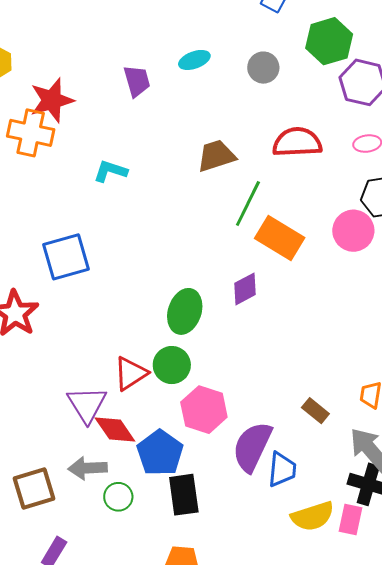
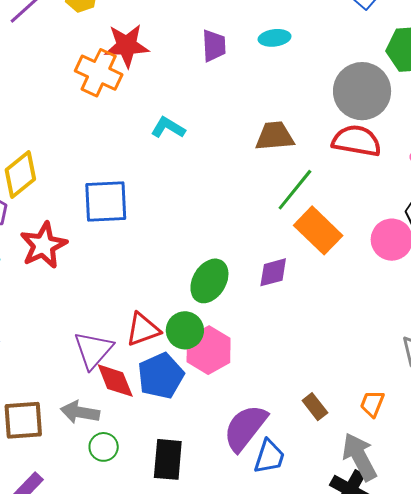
gray circle: (263, 68) -> (362, 91), moved, size x1.8
pink hexagon: (204, 410) -> (209, 350), moved
blue pentagon: (160, 453) -> (161, 376), moved

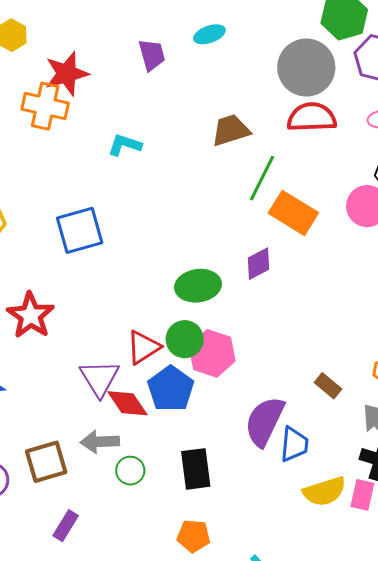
red star: (43, 245) -> (31, 315), moved
green ellipse: (209, 281) -> (198, 286), turned 63

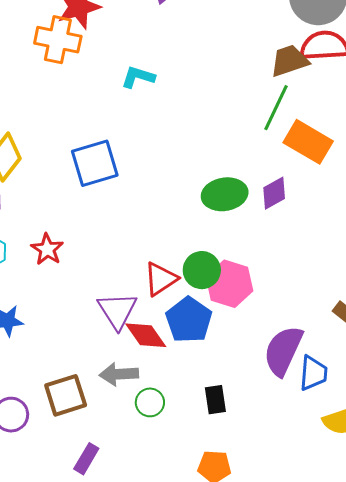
brown trapezoid: (231, 130) -> (289, 61), moved
green ellipse: (198, 286) -> (225, 194), moved
red star: (31, 315) -> (47, 249), size x0.7
black rectangle: (196, 469) -> (215, 400), size x0.7

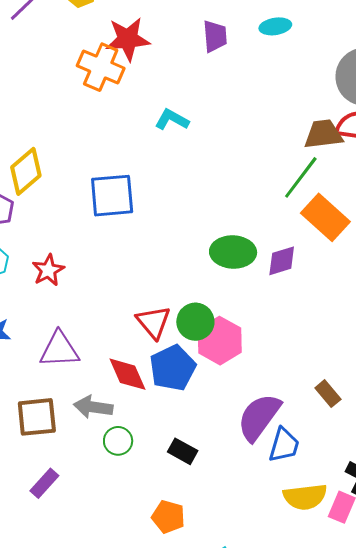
red triangle: (161, 279) -> (153, 322), turned -48
purple triangle: (117, 311) -> (59, 350), moved, turned 48
black rectangle: (215, 400) -> (183, 451), turned -64

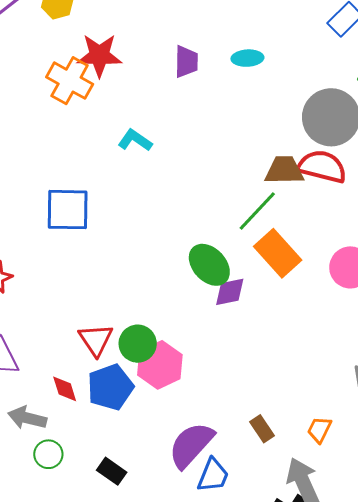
green ellipse: (233, 252) -> (209, 265), moved, turned 39
red diamond: (127, 374) -> (65, 389), size x0.7

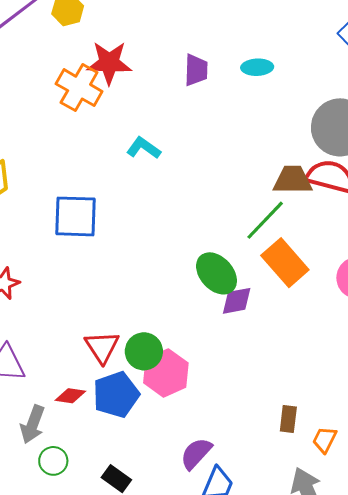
red diamond: (65, 389) -> (70, 396), turned -64
gray arrow: (27, 418) -> (33, 424), turned -84
brown rectangle: (262, 429) -> (288, 419), moved, turned 40
purple semicircle: (191, 445) -> (196, 453), size x0.7

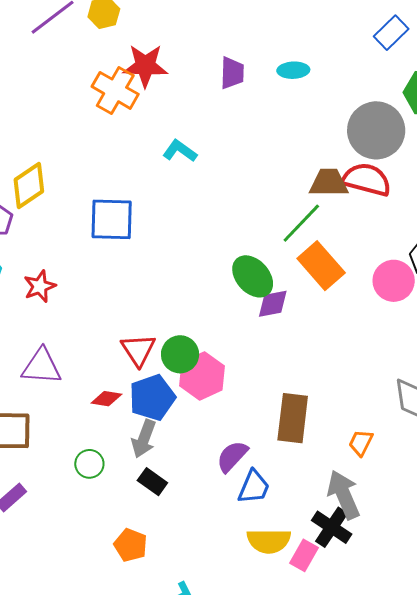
brown rectangle: (288, 419) -> (293, 418), moved, size x1.8
gray arrow: (33, 424) -> (144, 439), moved

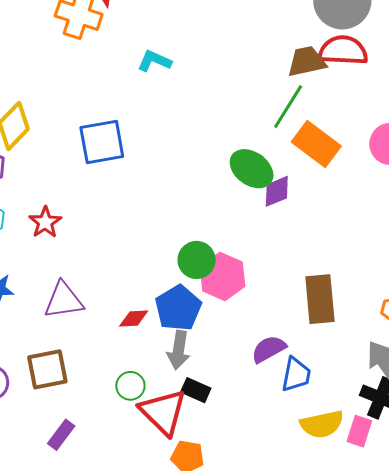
red triangle: (138, 350) -> (163, 412), moved, size x1.4
purple semicircle: (232, 456) -> (269, 349), turned 30

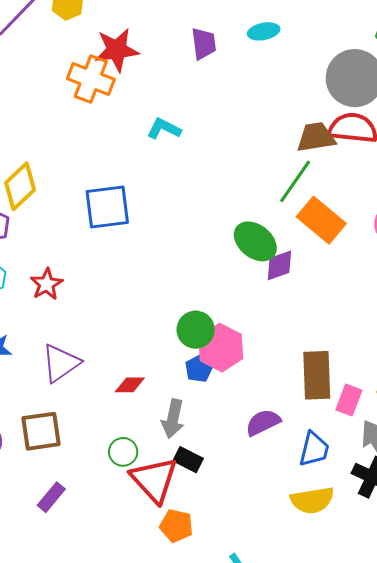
purple triangle: (64, 300) -> (61, 363), turned -30
blue pentagon: (178, 308) -> (199, 369), moved, size x0.6
blue trapezoid: (296, 375) -> (314, 449), moved
pink rectangle: (359, 431) -> (349, 400), moved

